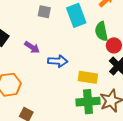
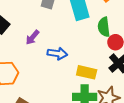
purple arrow: (32, 47) -> (32, 37), turned 91

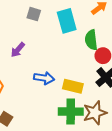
blue arrow: (57, 54) -> (44, 78), moved

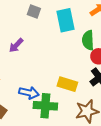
blue arrow: (44, 78) -> (29, 93), moved
green cross: (71, 112) -> (45, 106), moved

